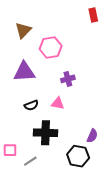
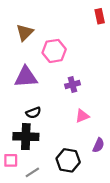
pink triangle: (58, 103) -> (82, 116), moved, turned -32
black cross: (46, 133) -> (26, 137), moved
black hexagon: (78, 156) -> (68, 160), moved

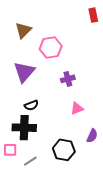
purple triangle: (26, 77) -> (24, 72), turned -45

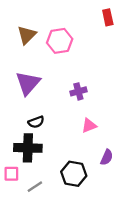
pink hexagon: (51, 48) -> (60, 41), moved

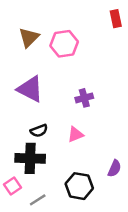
purple triangle: (28, 83) -> (30, 89), turned -44
pink triangle: (89, 126) -> (75, 134), moved
pink square: (11, 174) -> (13, 186), turned -35

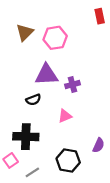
purple triangle: (30, 89) -> (46, 75), moved, turned -30
black semicircle: (39, 131) -> (33, 100), moved

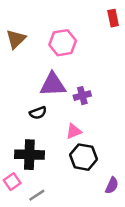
brown triangle: (25, 32) -> (16, 39), moved
purple semicircle: (99, 145) -> (112, 185), moved
black hexagon: (68, 160) -> (84, 157), moved

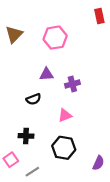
purple triangle: (53, 85) -> (46, 74), size x0.6
black cross: (29, 155) -> (26, 136), size x0.6
black hexagon: (84, 157) -> (64, 148), moved

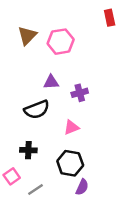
brown triangle: (14, 34) -> (27, 36), moved
black semicircle: (34, 99) -> (37, 110), size x1.5
purple semicircle: (98, 163) -> (82, 187), moved

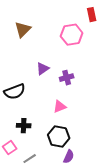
pink hexagon: (61, 42) -> (72, 35), moved
purple triangle: (51, 82) -> (43, 69), turned -32
black semicircle: (37, 110) -> (15, 92), moved

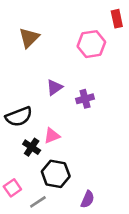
pink triangle: (60, 107) -> (52, 136), moved
black cross: (24, 126) -> (32, 147), moved, turned 32
black hexagon: (59, 137) -> (56, 174), moved

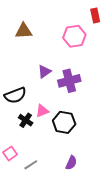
brown triangle: (29, 38) -> (24, 31), turned 42
purple cross: (85, 99) -> (69, 81), size x1.5
black hexagon: (56, 174) -> (64, 122), moved

